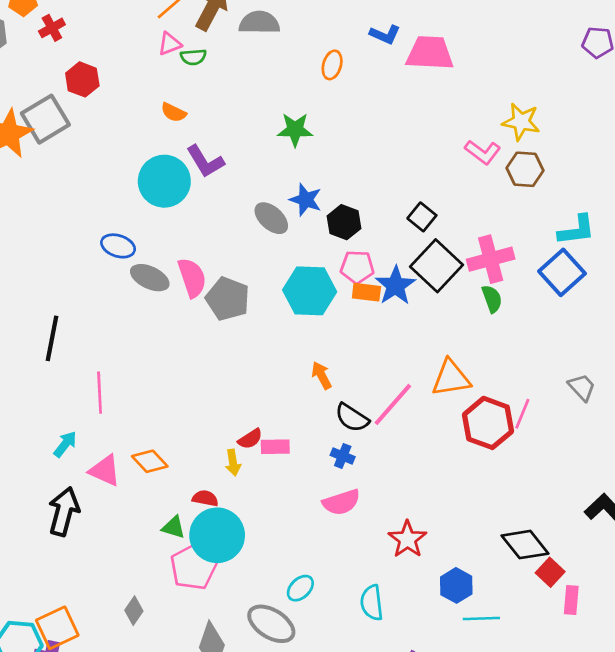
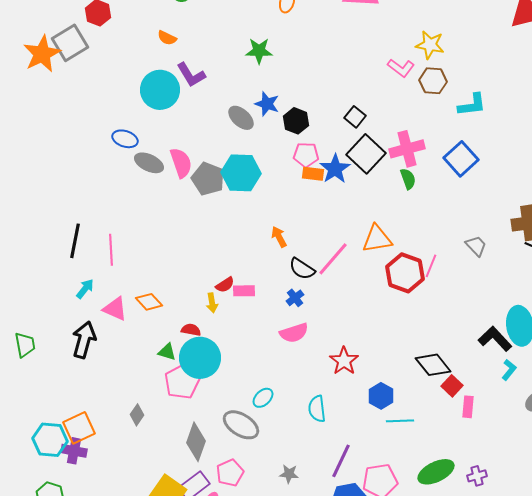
cyan L-shape: (577, 230) -> (472, 105), moved
cyan hexagon: (310, 291) -> (241, 173), moved
black line: (52, 338) -> (75, 241), moved
blue cross: (343, 456) -> (295, 298), turned 30

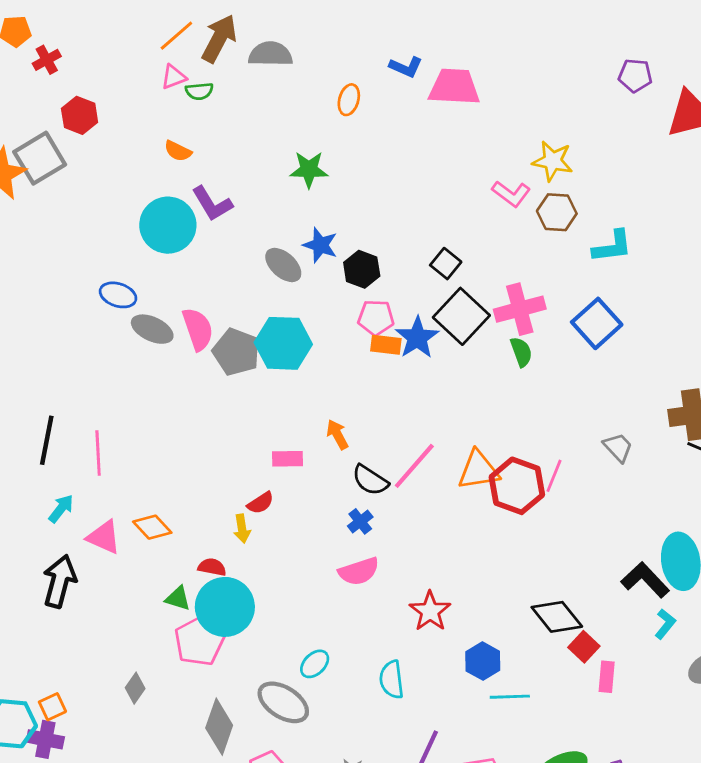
orange triangle: (377, 239) -> (478, 470), moved
pink rectangle: (244, 291) -> (288, 459), moved
orange square: (79, 428) -> (52, 707), size x0.6

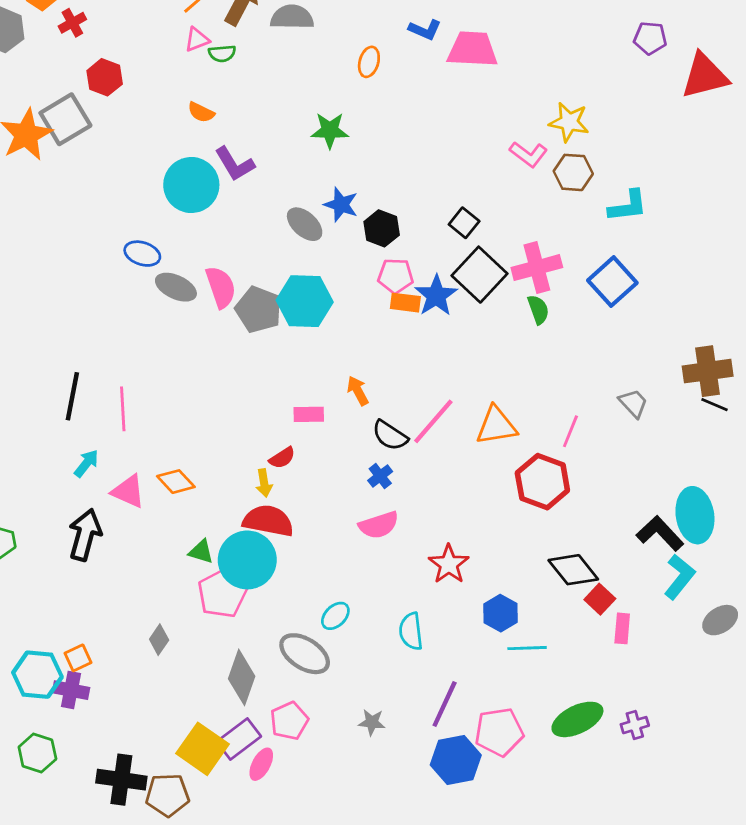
red hexagon: (517, 486) -> (542, 482), moved
red semicircle: (212, 567) -> (268, 521), moved, size x1.8
cyan L-shape: (665, 624) -> (680, 577), size x1.5

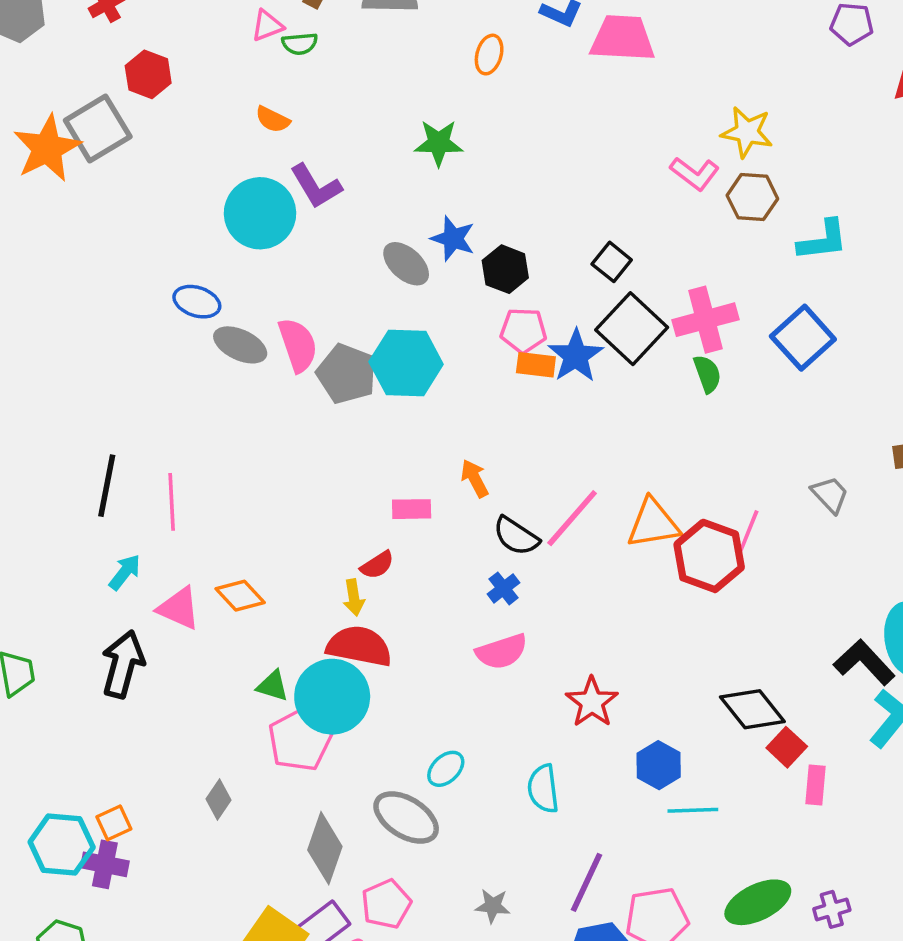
red hexagon: (542, 482) -> (709, 556), moved

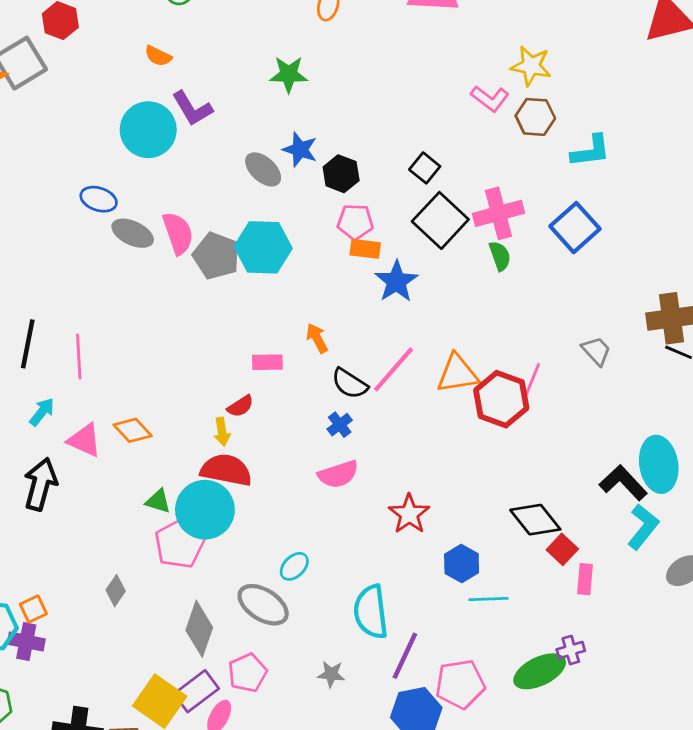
blue star: (576, 356) -> (396, 281), moved
cyan semicircle: (543, 789) -> (371, 612), moved, size x1.4
purple cross: (832, 909) -> (571, 650), moved

